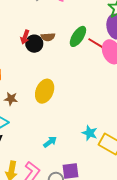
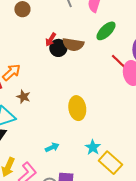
green ellipse: (78, 36) -> (106, 31), moved
brown semicircle: (48, 37) -> (73, 44), size x1.5
yellow ellipse: (45, 91) -> (77, 108), moved, turned -45

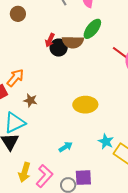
green ellipse: (106, 31) -> (92, 29), moved
yellow ellipse: (77, 108) -> (85, 105), turned -75

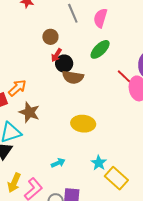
brown circle: (18, 14) -> (50, 37), moved
brown semicircle: (73, 42) -> (73, 77), moved
brown star: (30, 100) -> (29, 112), size x1.5

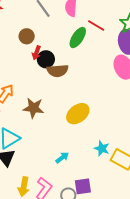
red line: (125, 77) -> (96, 26), moved
brown star: (29, 112) -> (33, 108), moved
yellow ellipse: (83, 124) -> (78, 114), turned -30

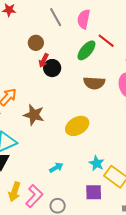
brown semicircle: (57, 71) -> (94, 83), moved
purple square: (83, 186) -> (94, 192), moved

